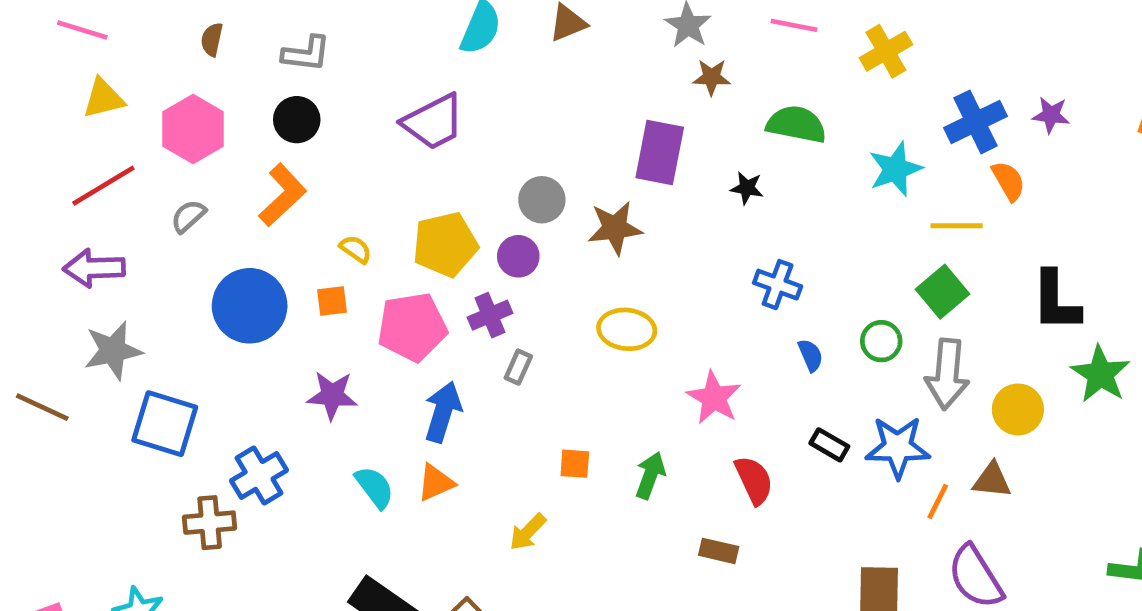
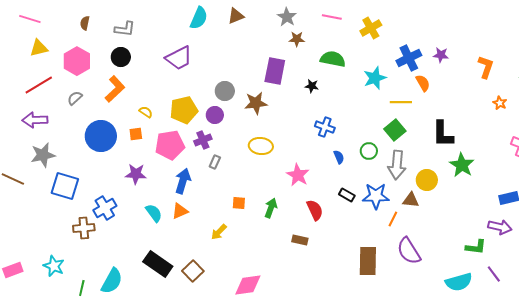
brown triangle: (992, 480) -> (411, 200), moved

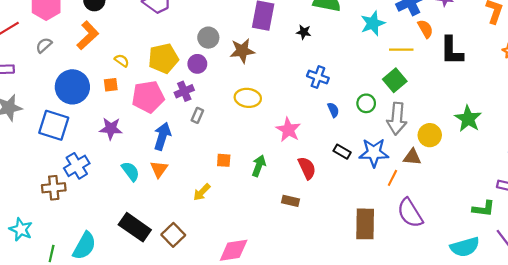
black L-shape: (443, 134) -> (452, 51), moved
blue square: (65, 186) -> (54, 125), moved
orange triangle: (180, 211) -> (159, 169), turned -30

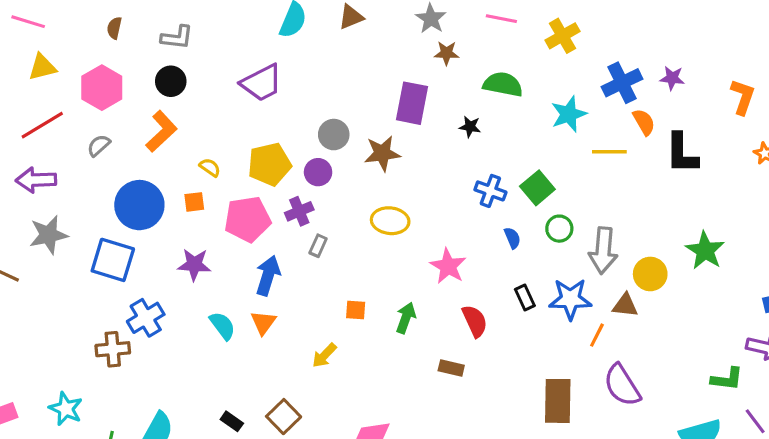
green square: (395, 80) -> (537, 188), moved
black rectangle: (342, 152) -> (525, 297), turned 35
black rectangle: (135, 227) -> (232, 421), moved, size x0.5

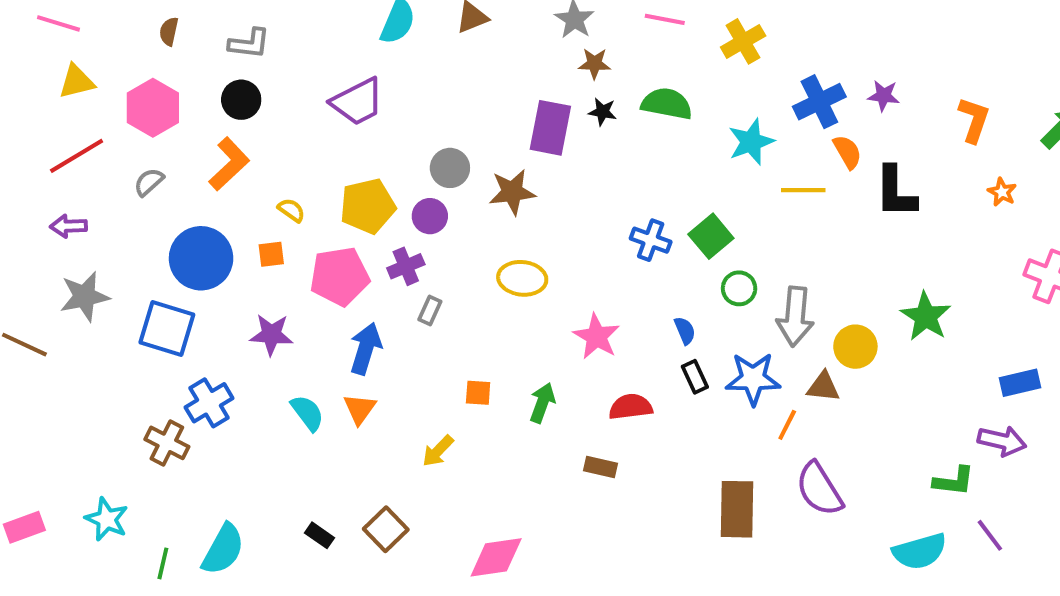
black star: (470, 127) -> (603, 112), moved
purple arrow: (36, 180) -> (69, 226), size x0.7
blue semicircle: (512, 238) -> (685, 331), moved
red semicircle: (475, 321) -> (631, 407), turned -72
brown cross: (113, 349) -> (167, 443), turned 32

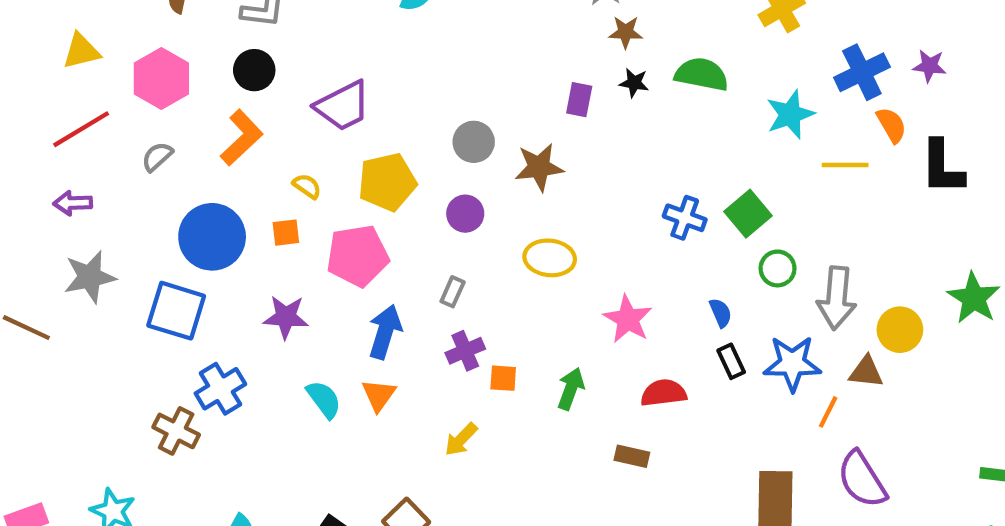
purple trapezoid: (358, 102) -> (343, 106), moved
purple rectangle: (550, 128) -> (579, 100), size x0.6
purple circle: (430, 216) -> (465, 214), moved
purple cross: (406, 266) -> (465, 351), moved

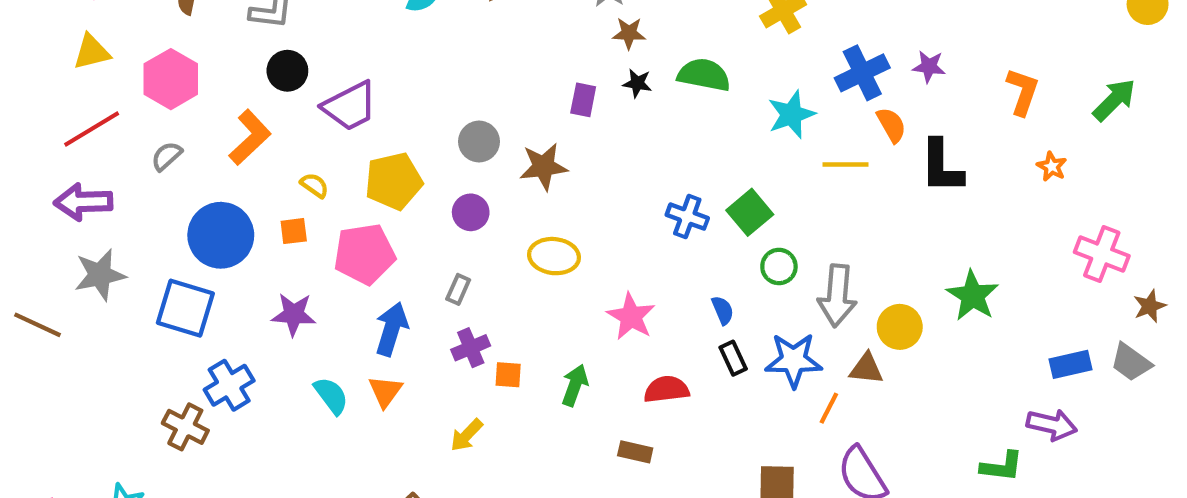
black circle: (254, 70) -> (287, 71), moved
purple arrow: (73, 203) -> (83, 202), size x1.5

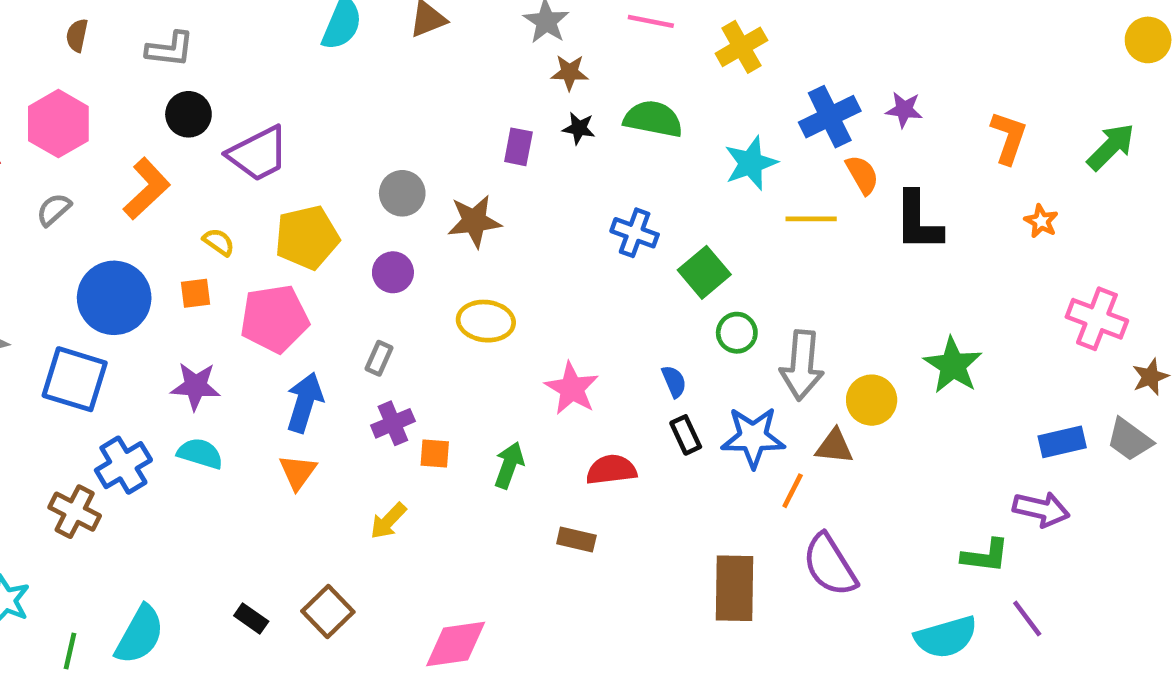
blue cross: (687, 217) -> (635, 233), moved
cyan semicircle: (331, 396) -> (200, 454), moved, turned -36

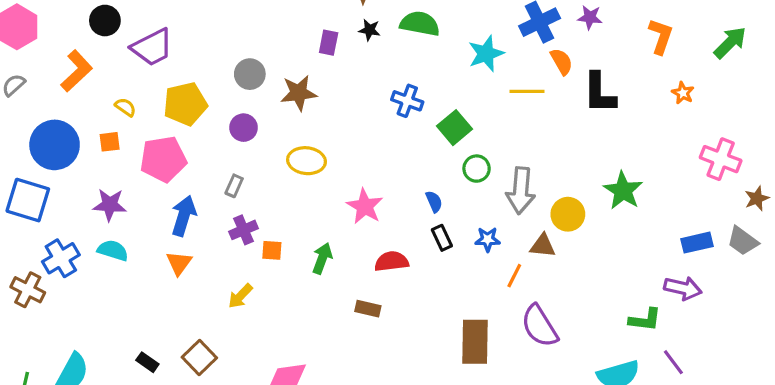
blue star: (753, 437) -> (488, 239), size x0.6

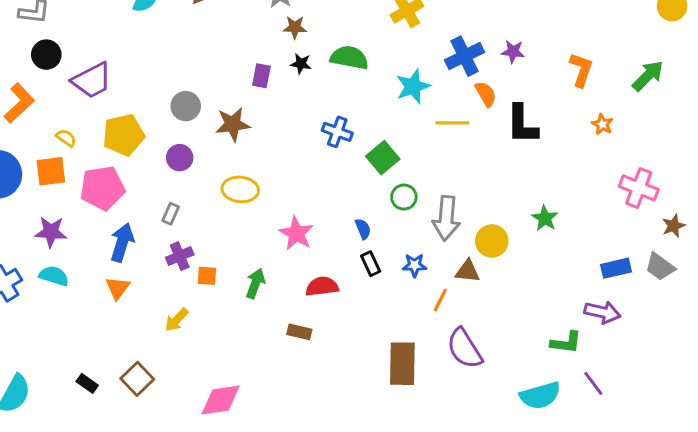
orange square: (110, 142) -> (51, 171), size x1.5
green star: (623, 191) -> (545, 218), size x0.7

